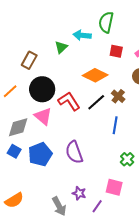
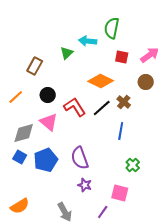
black circle: (42, 89) -> (48, 95), size x0.6
purple star: (79, 193) -> (85, 185), moved

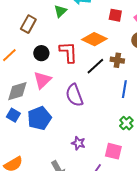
brown cross: (124, 102) -> (117, 60), turned -32
red L-shape: (75, 107) -> (68, 52), moved, turned 30
pink triangle: (49, 122) -> (42, 80), turned 36
blue line: (121, 131) -> (124, 89), moved
purple semicircle: (80, 158) -> (74, 95), moved

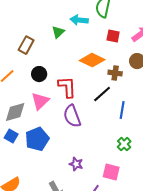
red L-shape: (68, 52) -> (67, 87), moved
brown cross: (117, 60) -> (115, 73), moved
black line: (95, 66) -> (102, 94), moved

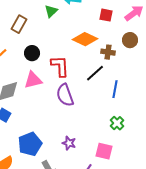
pink triangle: (40, 101) -> (33, 80), turned 30
blue pentagon: (37, 139) -> (30, 144), moved

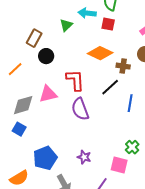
red square: (106, 15) -> (108, 24), moved
black circle: (32, 53) -> (46, 56), moved
green cross: (117, 123) -> (132, 147), moved

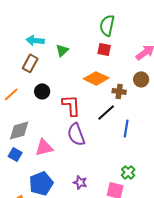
cyan arrow: (87, 13) -> (35, 40), moved
black circle: (46, 56) -> (42, 91), moved
pink triangle: (48, 94) -> (44, 147), moved

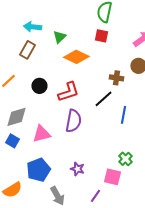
orange diamond: (96, 78) -> (76, 57), moved
black circle: (42, 91) -> (39, 86), moved
red L-shape: (71, 105) -> (68, 92), turned 75
purple semicircle: (76, 134) -> (73, 121), turned -150

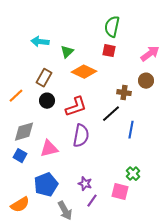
brown rectangle: (27, 50) -> (44, 78), moved
purple line: (95, 196) -> (92, 201), moved

